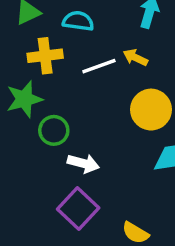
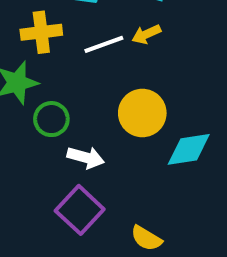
yellow arrow: (135, 57) -> (146, 34), turned -50
yellow circle: (151, 110) -> (142, 113), moved

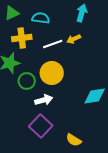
yellow circle: (142, 113) -> (52, 73), moved
white arrow: (86, 157) -> (44, 100), turned -30

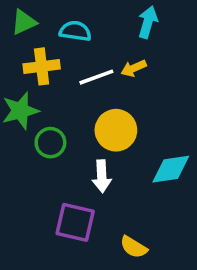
yellow circle: (52, 73) -> (116, 130), moved
white arrow: (44, 100) -> (102, 176), moved, turned 102
purple square: (41, 126) -> (75, 222), turned -30

